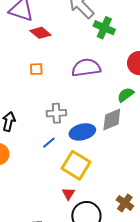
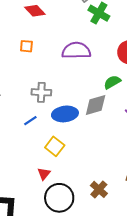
yellow square: (76, 165) -> (55, 146), size x0.7

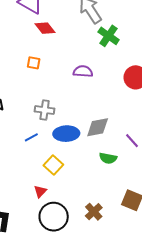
purple semicircle: (76, 51) -> (83, 71), size x0.7
green semicircle: (112, 82) -> (108, 158), moved, turned -144

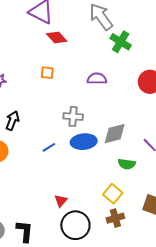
gray cross: (45, 110) -> (73, 116), moved
yellow square: (53, 165) -> (113, 194), moved
brown cross: (94, 212) -> (115, 218), turned 30

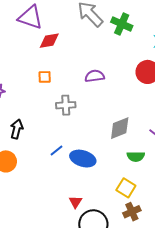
red diamond: (57, 37) -> (49, 41), turned -50
green cross: (121, 42) -> (122, 24), moved
gray cross: (73, 116) -> (66, 105), moved
blue ellipse: (84, 142) -> (83, 159), moved, turned 30

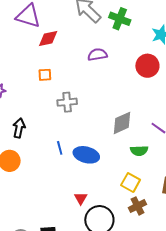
purple semicircle: (95, 76) -> (97, 55), moved
blue line: (56, 151) -> (60, 148), turned -64

